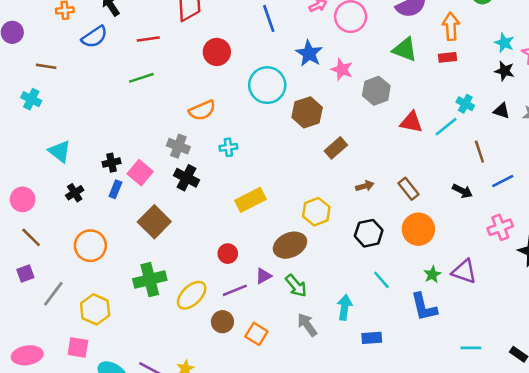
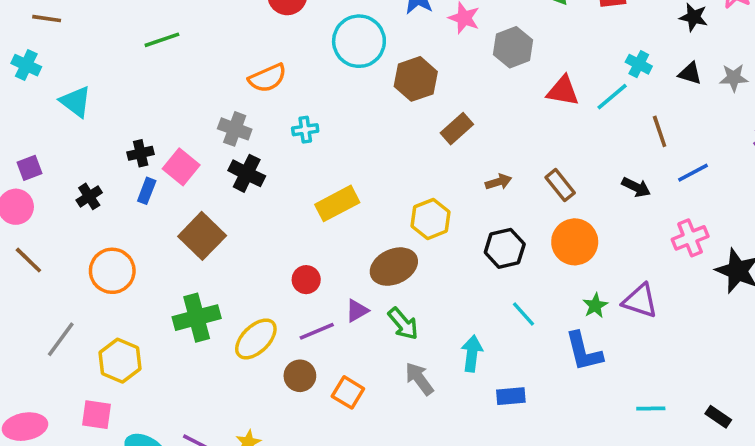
green line: (141, 78) -> (162, 40), moved
cyan triangle: (60, 151) -> (76, 102), moved
purple square: (25, 274) -> (29, 168), moved

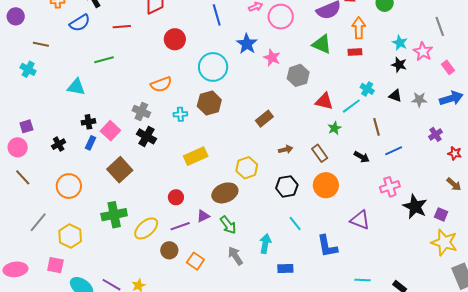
brown hexagon: (416, 79) -> (209, 103), moved
cyan triangle: (76, 102) -> (76, 87), moved, turned -30
green star: (595, 306) -> (334, 128), moved

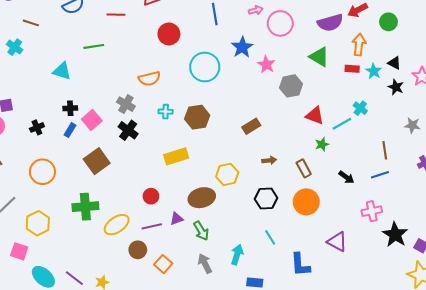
cyan star: (400, 43) -> (374, 71), moved
black triangle: (395, 96) -> (394, 63), moved
brown hexagon: (209, 103) -> (197, 117), moved
brown line: (376, 127) -> (385, 150), moved

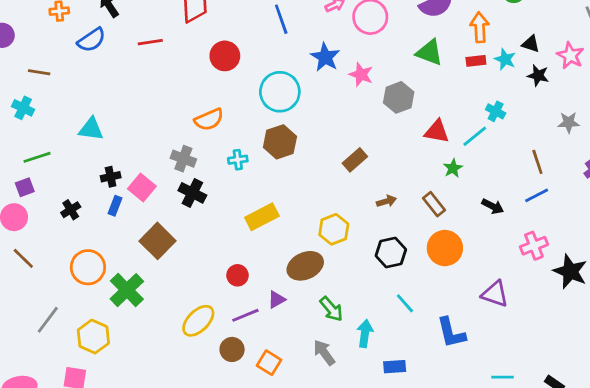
green line: (94, 46) -> (37, 157), moved
brown hexagon: (197, 117) -> (280, 142), moved
green cross: (85, 207) -> (127, 290), moved, turned -30
green arrow: (201, 231) -> (331, 309), moved

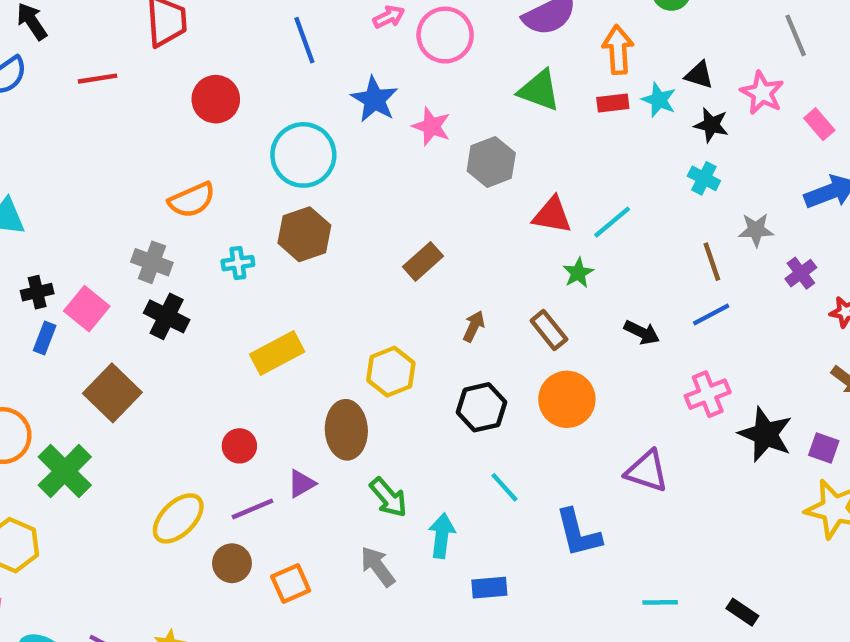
cyan cross: (496, 111) -> (704, 178), moved
gray star: (569, 122) -> (756, 230), moved
brown arrow: (386, 201) -> (474, 326), turned -48
brown ellipse: (305, 266) -> (346, 430), turned -68
orange square: (269, 363) -> (291, 583), turned 35

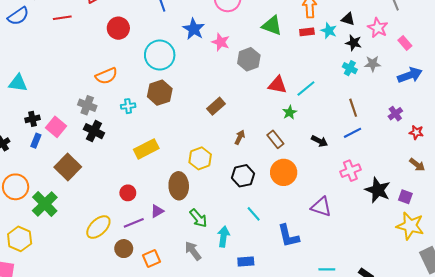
gray star: (756, 230) -> (373, 64), moved

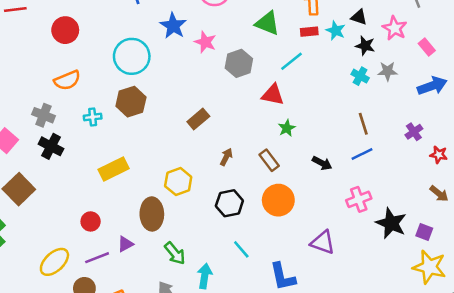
red circle: (118, 28) -> (65, 30), moved
cyan line: (306, 88) -> (292, 61), moved

